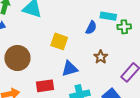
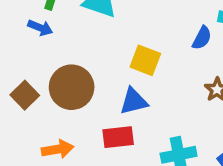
blue triangle: (70, 69) -> (134, 101), moved

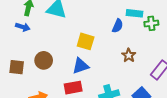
brown circle: (72, 87) -> (44, 60), size x0.7
brown square: (25, 95) -> (17, 67), turned -35

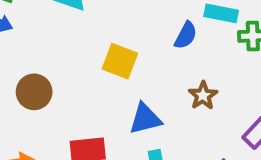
blue triangle: (81, 66) -> (145, 119), moved

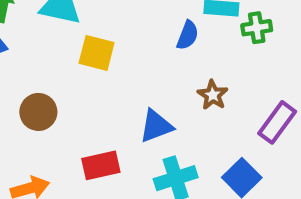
yellow square: (120, 61) -> (97, 53), moved

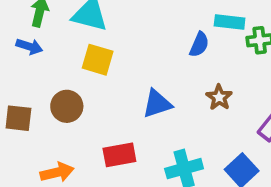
yellow square: (97, 53) -> (98, 60), moved
blue triangle: (156, 126) -> (157, 104), moved

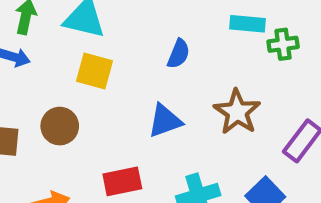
blue semicircle: (199, 44) -> (178, 54), moved
brown star: (219, 97) -> (237, 112), size x1.5

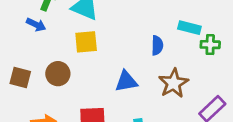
blue semicircle: (178, 54) -> (157, 45), moved, turned -30
yellow square: (95, 71) -> (86, 42), turned -30

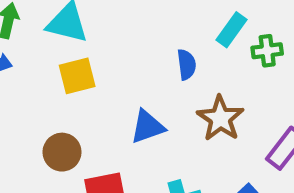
cyan rectangle: (189, 28) -> (231, 30), turned -60
brown circle: (58, 74) -> (62, 152), moved

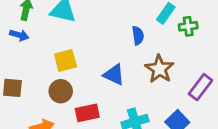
yellow square: (77, 76) -> (65, 60), moved
blue triangle: (148, 127) -> (114, 75), turned 45

